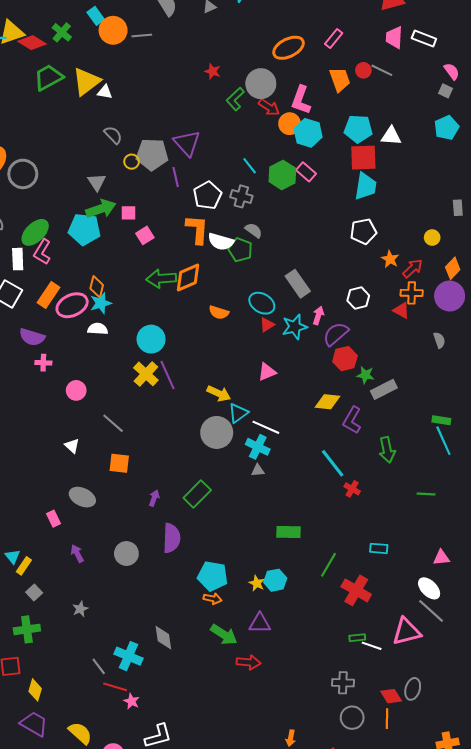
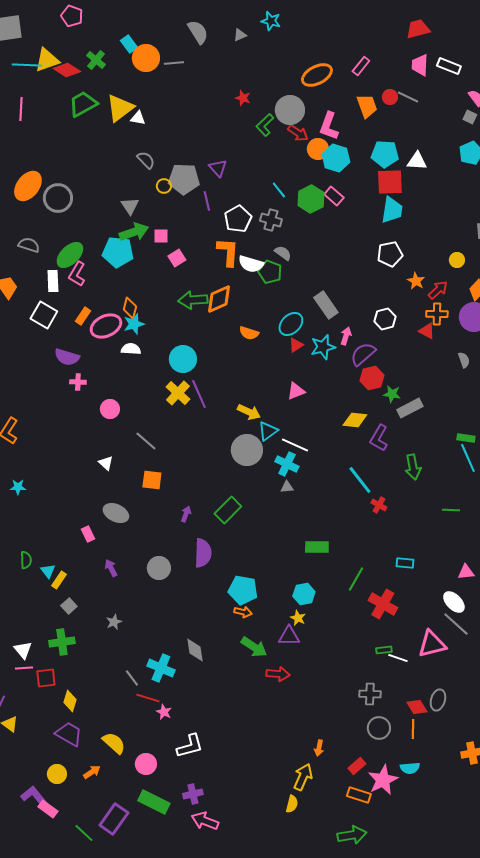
purple triangle: (187, 143) -> (218, 168), size x0.7
orange rectangle: (48, 295) -> (83, 316), size x0.7
cyan ellipse: (262, 303) -> (291, 324), turned -75
yellow star: (257, 583) -> (298, 618), moved

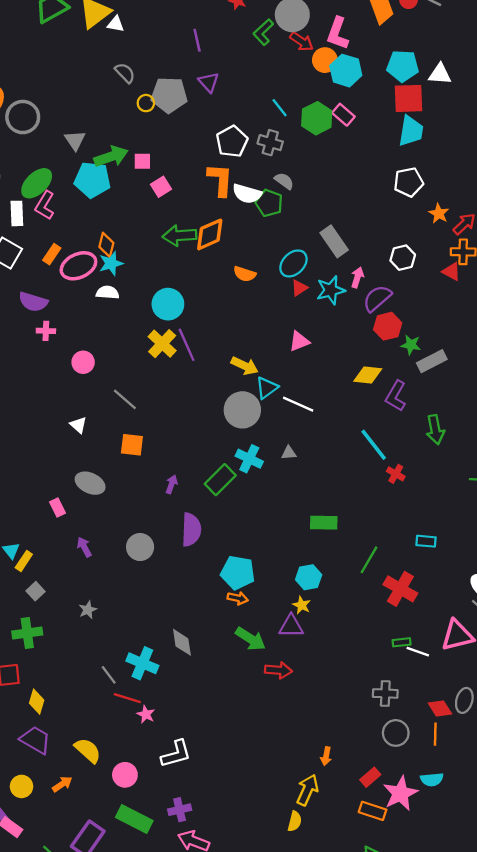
purple line: (207, 201) -> (197, 40), moved
gray triangle: (130, 206) -> (75, 140), moved
cyan cross: (287, 464) -> (249, 459), moved

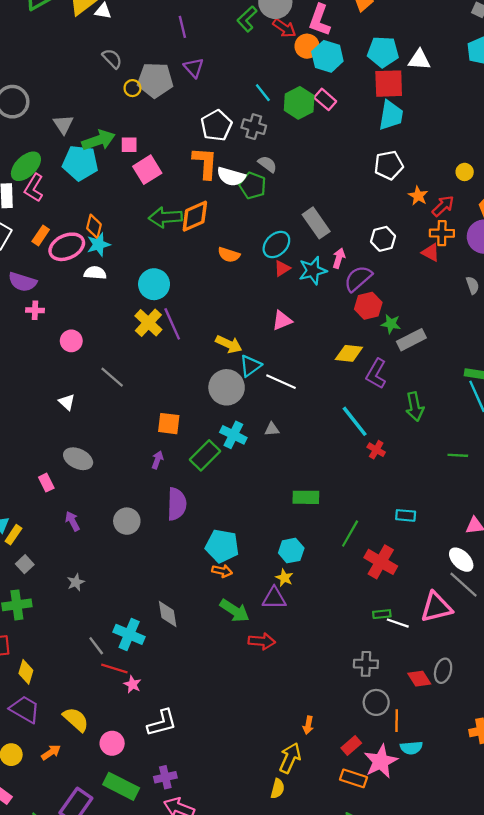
pink square: (161, 187) -> (147, 170), size x1.4
orange square: (132, 445) -> (169, 424), moved
orange line: (435, 734) -> (397, 721), moved

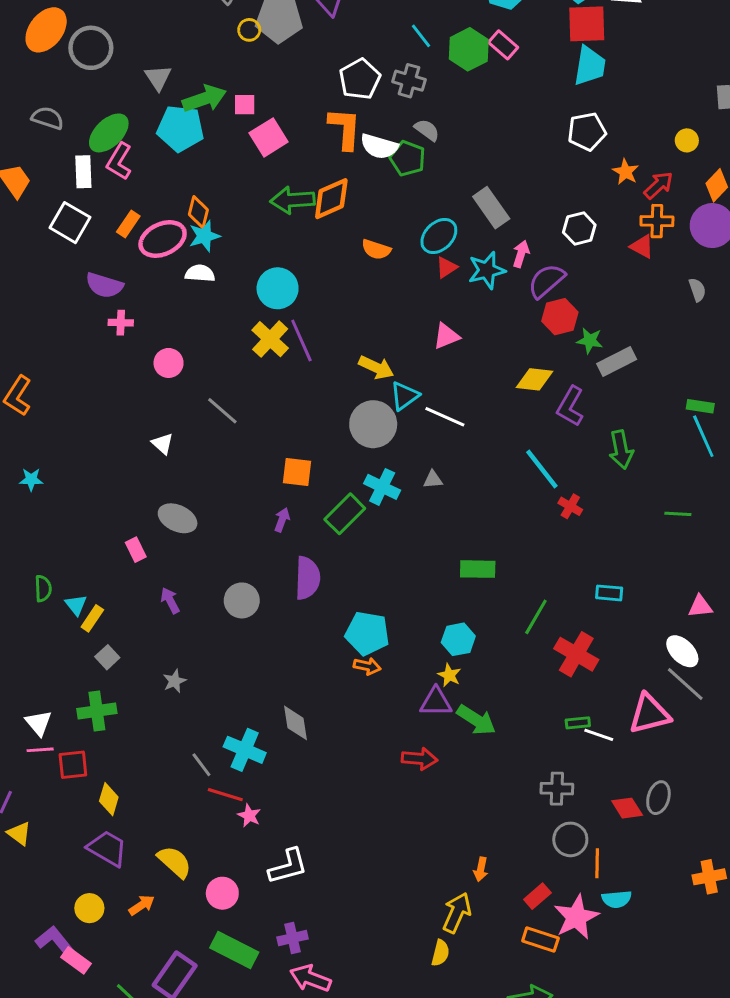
green arrow: (234, 611) -> (476, 720), moved

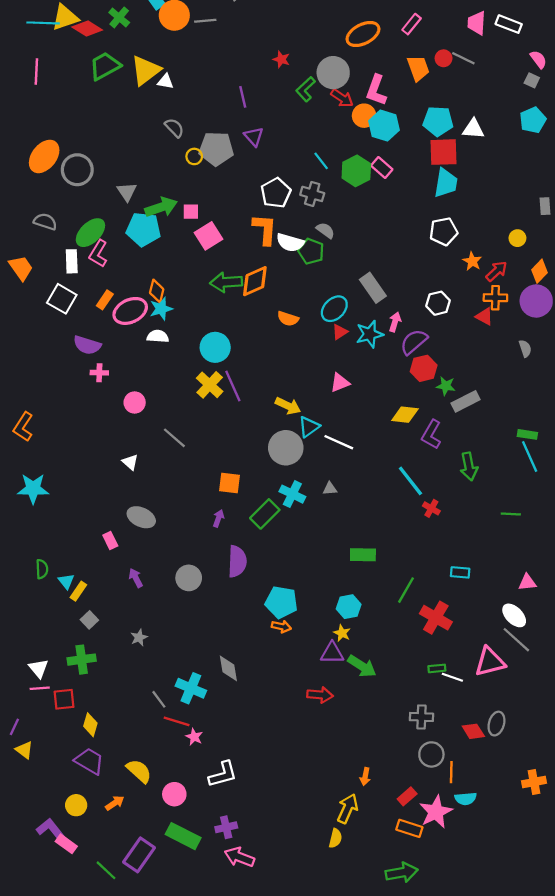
cyan star: (31, 479) -> (33, 489), size x1.8

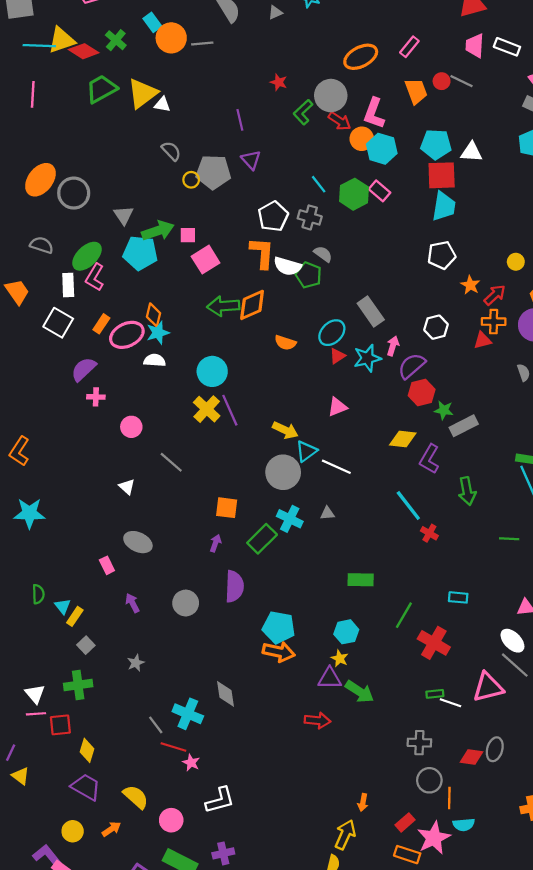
red triangle: (484, 316) -> (483, 340), turned -42
purple semicircle: (87, 345) -> (84, 369), turned 120
orange arrow: (281, 626) -> (279, 652), size x1.6
red diamond: (473, 731) -> (471, 757), turned -50

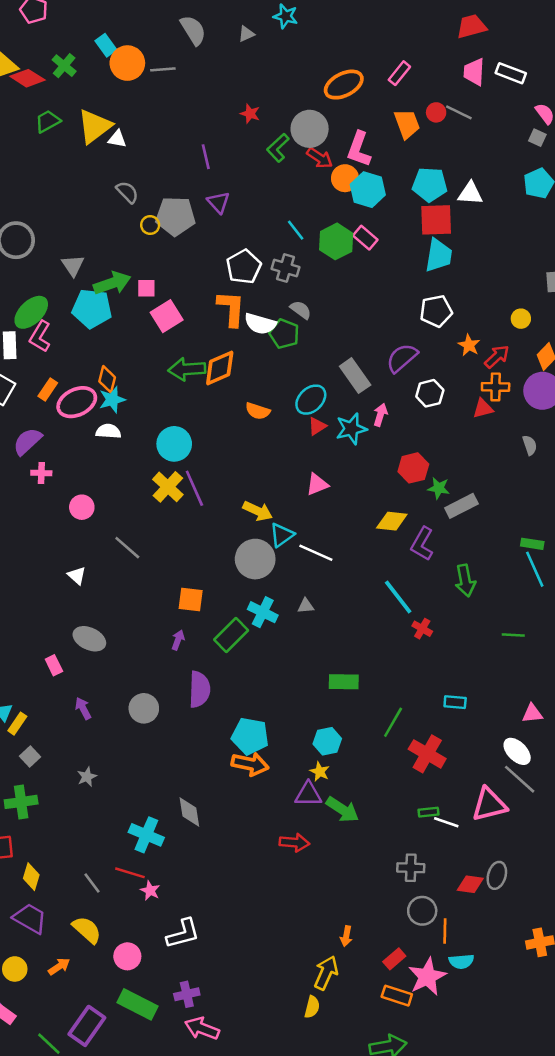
green trapezoid: (101, 89) -> (48, 121), size x0.7
purple semicircle: (412, 366) -> (402, 358), moved
gray line: (156, 725) -> (92, 883), moved

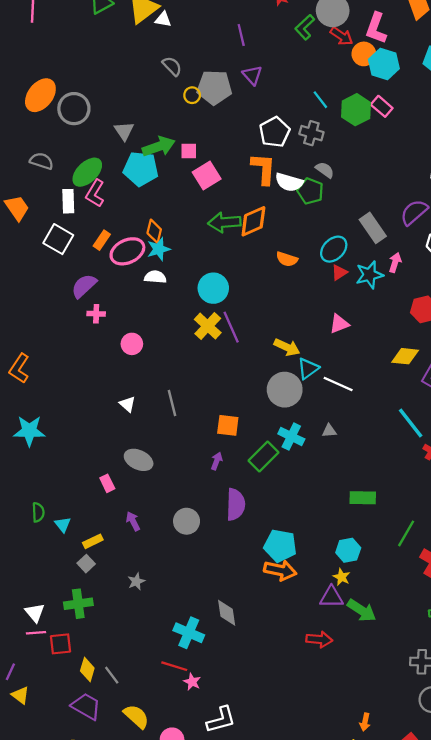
gray line: (127, 548) -> (172, 403), moved, turned 35
yellow rectangle: (17, 724) -> (93, 541), moved, turned 30
gray line: (92, 883) -> (112, 675), moved

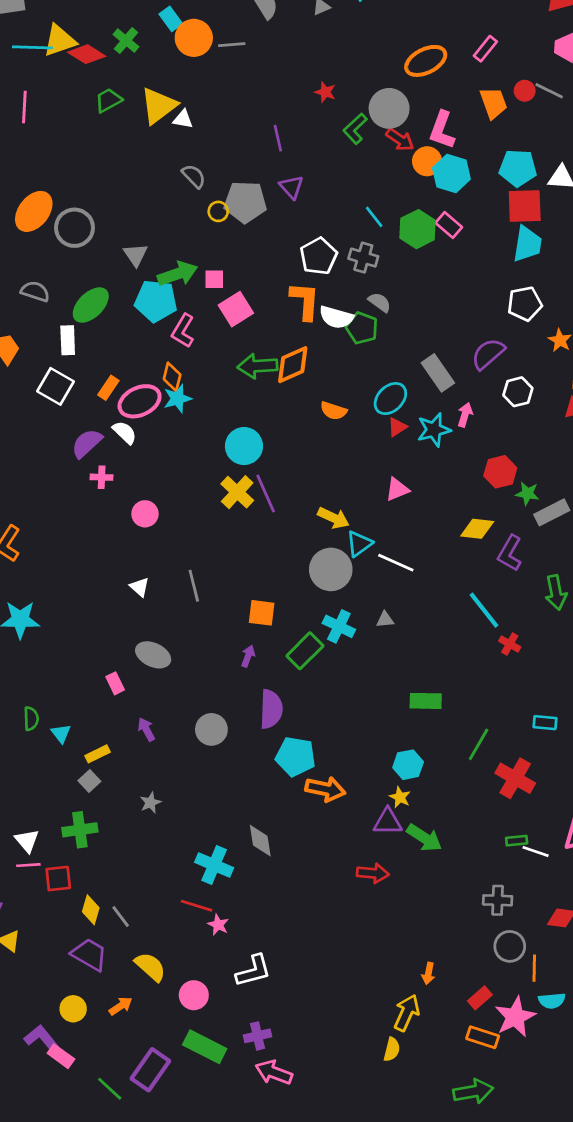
pink L-shape: (95, 193) -> (183, 331), moved
white semicircle: (155, 277) -> (125, 432), moved, turned 40
cyan pentagon: (280, 546) -> (296, 757), moved

